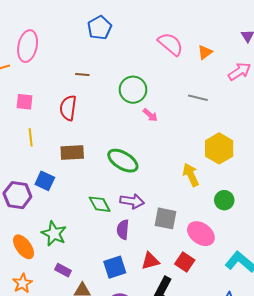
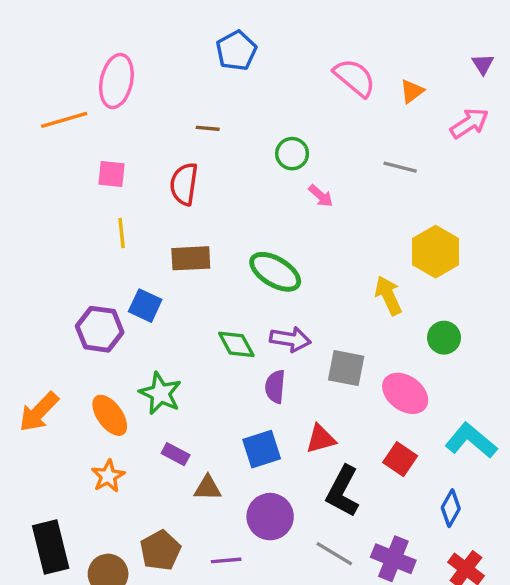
green circle: (133, 90) -> (292, 154), size x0.7
red square: (185, 262) -> (400, 459), moved

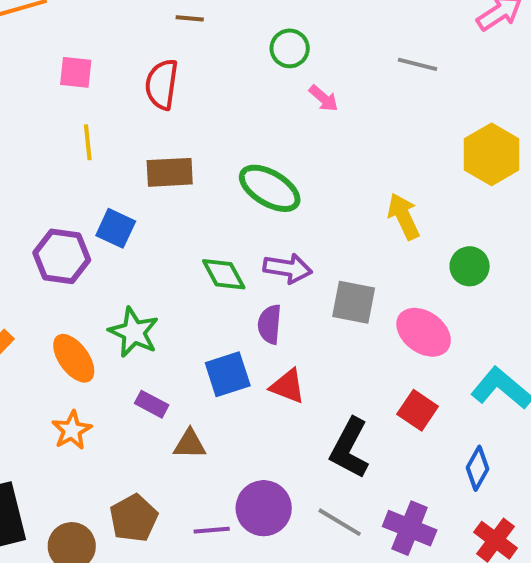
yellow hexagon: (436, 252) -> (492, 154), moved
red triangle: (321, 439) -> (288, 386), moved, turned 36
blue square: (262, 449) -> (228, 374), moved
purple circle: (270, 517) -> (264, 508), moved

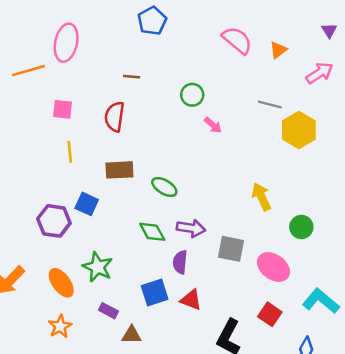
yellow hexagon: (492, 154) -> (299, 130), moved
green ellipse: (270, 188) -> (164, 187), moved, size x0.7

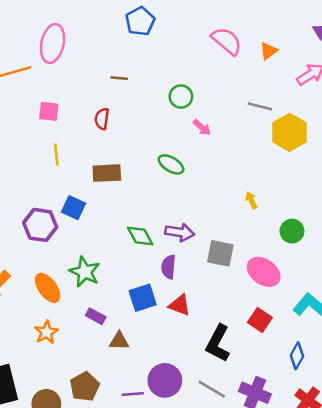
red semicircle: (115, 117) -> (102, 119), size x0.7
green ellipse: (164, 187) -> (171, 164), moved
yellow arrow: (261, 197) -> (251, 200), size x0.6

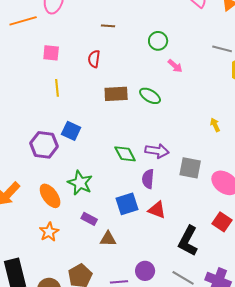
brown rectangle: (107, 173) -> (116, 94), moved
purple circle: (165, 380) -> (145, 271), size x0.7

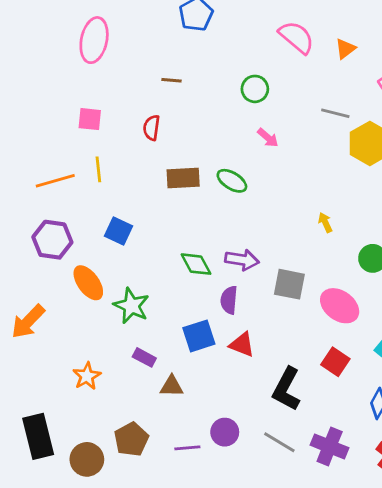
orange line: (23, 21) -> (55, 181), moved
green circle: (158, 41) -> (255, 89), moved
purple hexagon: (44, 145) -> (52, 240), moved
orange ellipse: (50, 196) -> (88, 283), moved

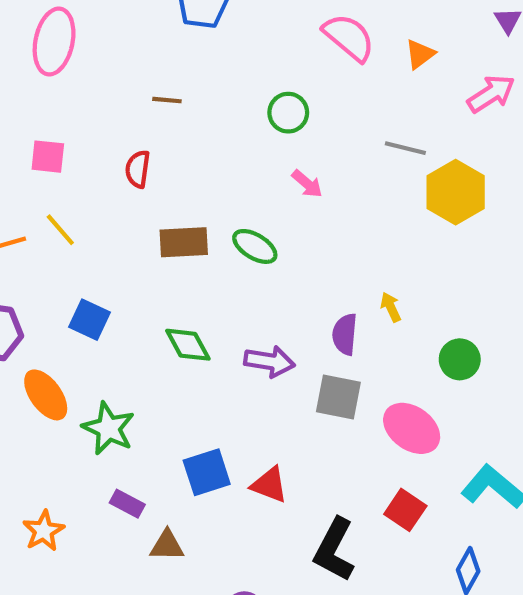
yellow line: (98, 169) -> (60, 230), turned -35
green diamond: (196, 264) -> (188, 345), moved
purple semicircle: (229, 300) -> (345, 334), moved

